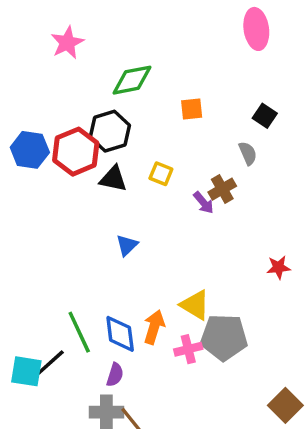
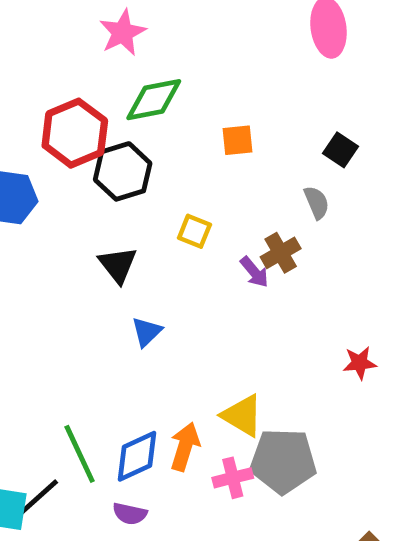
pink star: (67, 43) -> (123, 33), moved
red hexagon: (76, 152) -> (75, 133), moved
black triangle: (113, 179) -> (118, 265), moved, turned 40
blue diamond: (120, 334) -> (137, 456), turned 72
purple semicircle: (115, 375) -> (130, 514), turned 85

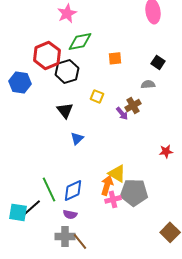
gray semicircle: (317, 203) -> (148, 84), turned -72
orange arrow: (185, 447) -> (107, 185), moved

